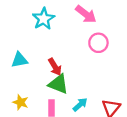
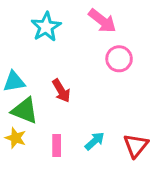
green triangle: (58, 84) -> (25, 111), moved

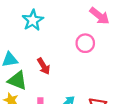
pink arrow: (102, 21) -> (99, 16), moved

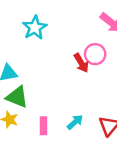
red arrow: (44, 66) -> (81, 63), moved

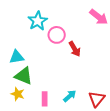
pink circle: (95, 54) -> (57, 35), moved

